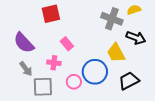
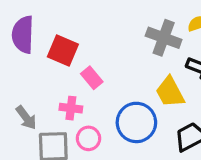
red square: (51, 14) -> (63, 51), moved, turned 36
purple semicircle: (24, 43) -> (23, 35), moved, turned 45
pink circle: (74, 82) -> (88, 138), moved

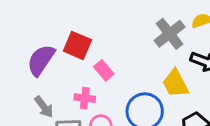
purple semicircle: (23, 35) -> (41, 60), moved, turned 32
gray cross: (164, 38) -> (170, 34), turned 32

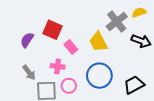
purple semicircle: (41, 60) -> (27, 40), size x0.7
yellow trapezoid: (175, 83) -> (98, 42), moved

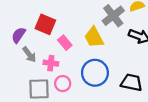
gray arrow: (29, 73) -> (29, 54), moved
black trapezoid: (134, 85) -> (132, 82), turned 40

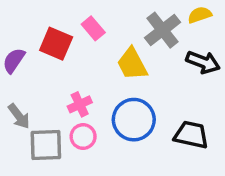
pink rectangle: (65, 43) -> (93, 28), moved
gray arrow: (29, 54) -> (19, 116), moved
pink cross: (51, 63) -> (80, 104), moved, turned -32

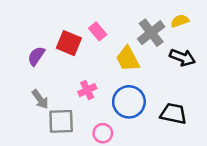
pink circle: (83, 137) -> (103, 133), moved

